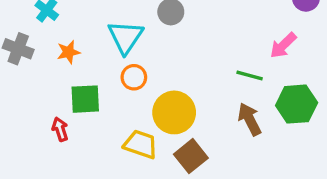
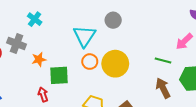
orange star: (68, 52) -> (39, 59), moved
yellow circle: (174, 112) -> (115, 64), moved

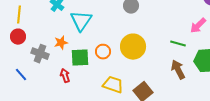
cyan triangle: (84, 36) -> (81, 21), moved
gray cross: (17, 44) -> (40, 54), moved
orange circle: (90, 62) -> (103, 52), moved

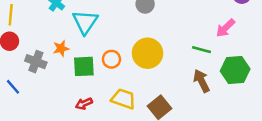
red arrow: (65, 76) -> (84, 104), moved, turned -96

